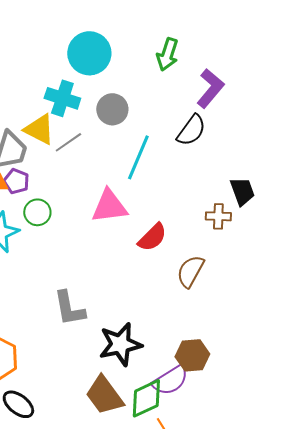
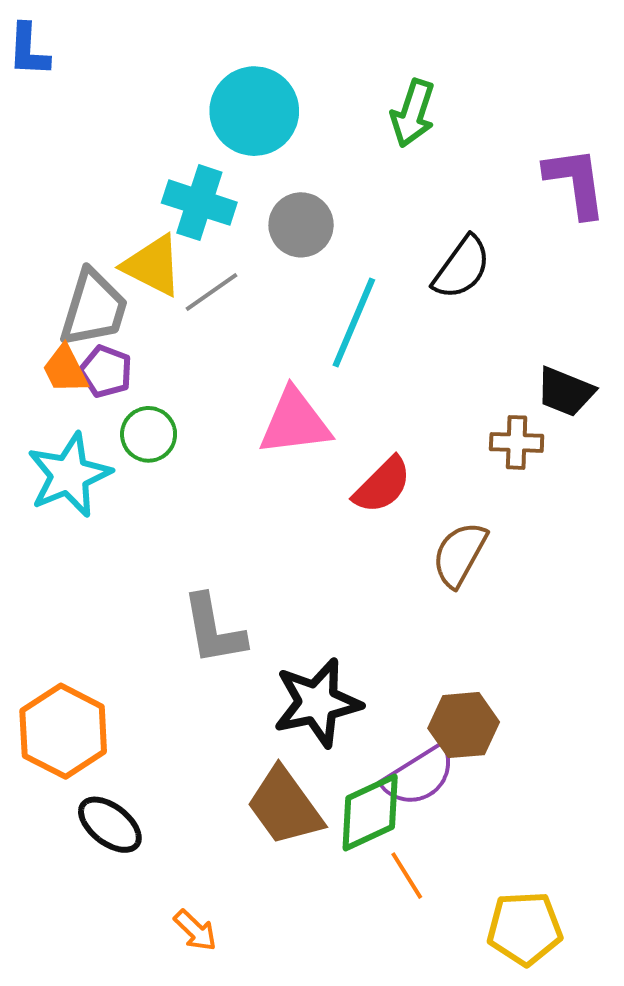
purple L-shape: (210, 88) -> (575, 182), moved, turned -48
black trapezoid: (242, 191) -> (565, 392), turned 132

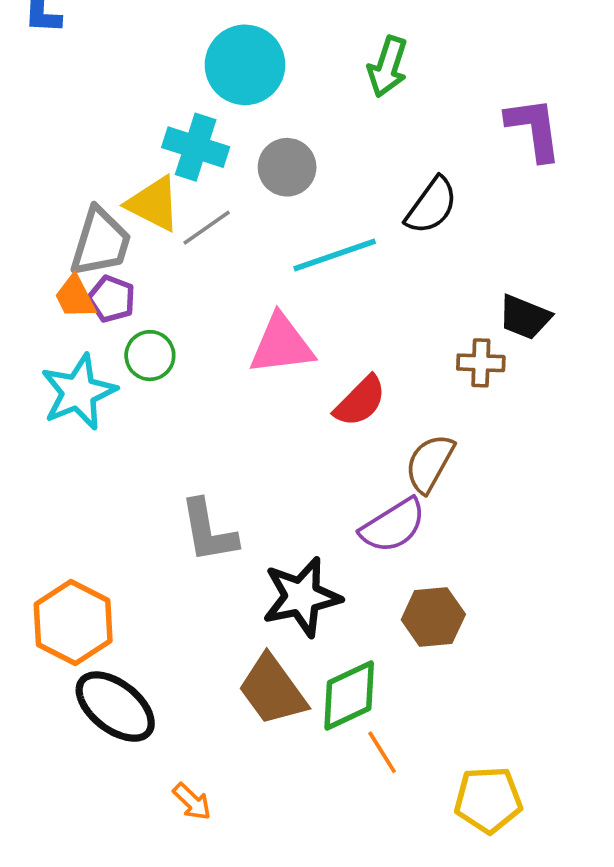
cyan line: (354, 323) -> (335, 255), turned 48
purple semicircle: (419, 776) -> (393, 526), moved
black ellipse: (110, 825) -> (115, 707), size x1.4

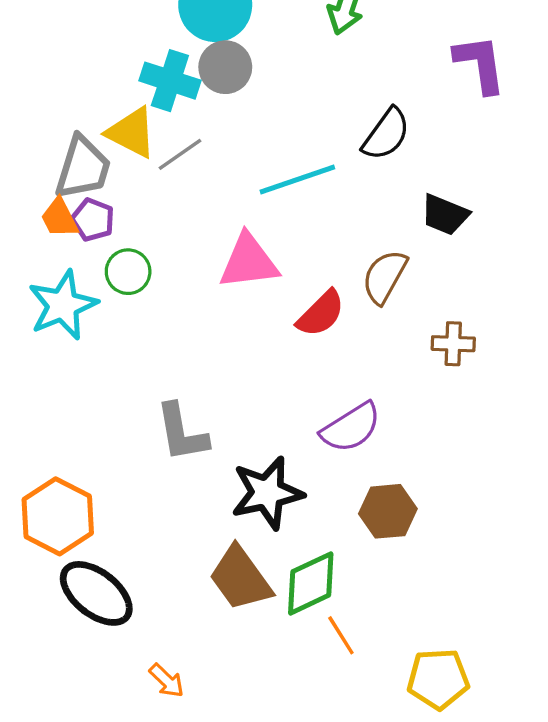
gray circle: (287, 167) -> (225, 67), moved
black trapezoid: (525, 317) -> (445, 215), moved
brown cross: (481, 363) -> (453, 344), moved
brown semicircle: (430, 463) -> (384, 277), moved

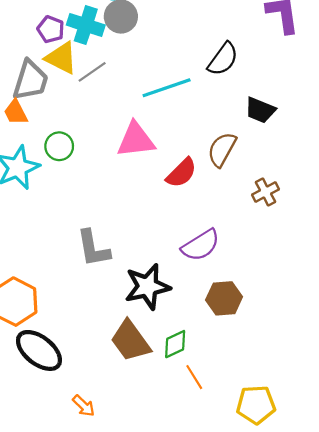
purple pentagon: (93, 220) -> (51, 29), moved
brown cross: (453, 344) -> (266, 192), turned -30
green diamond: (311, 583) -> (175, 344), size x0.7

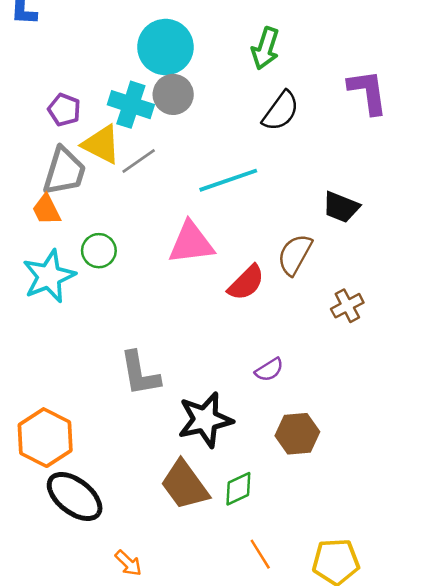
purple pentagon: (51, 29) -> (64, 110), moved
black semicircle: (223, 59) -> (281, 111), moved
purple semicircle: (201, 245) -> (269, 370), size x0.6
orange line: (194, 377) -> (260, 554), moved

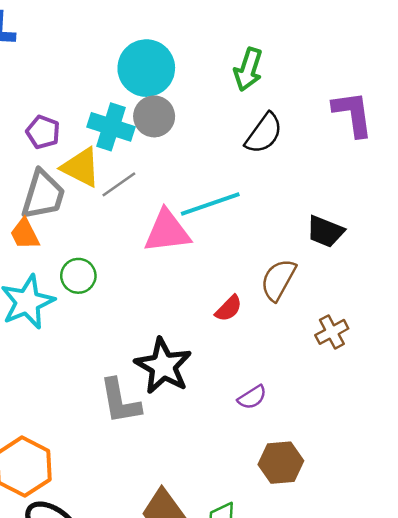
pink triangle: (191, 243) -> (167, 231), moved
red semicircle: (246, 283) -> (229, 308), size x0.7
black star: (205, 420) -> (163, 366), moved, turned -30

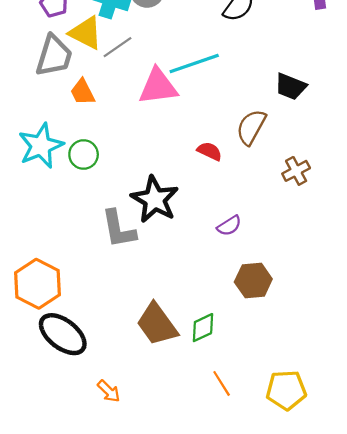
orange trapezoid: (25, 234) -> (82, 92), moved
green circle: (78, 276) -> (84, 154), moved
red semicircle: (229, 308) -> (210, 151), turned -110

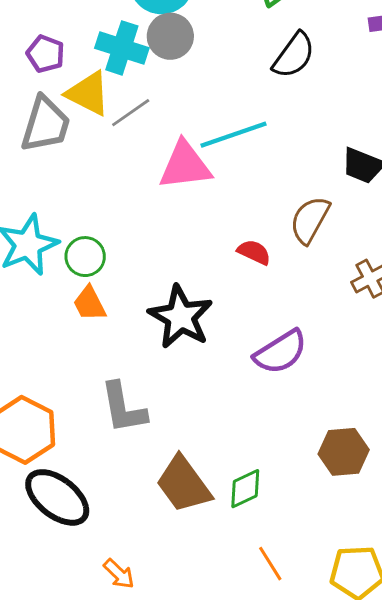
orange trapezoid: (82, 92) -> (90, 304), moved
purple semicircle: (229, 226) -> (280, 352), size x1.6
gray L-shape: (119, 229) -> (123, 408), moved
brown hexagon: (253, 280) -> (344, 452), moved

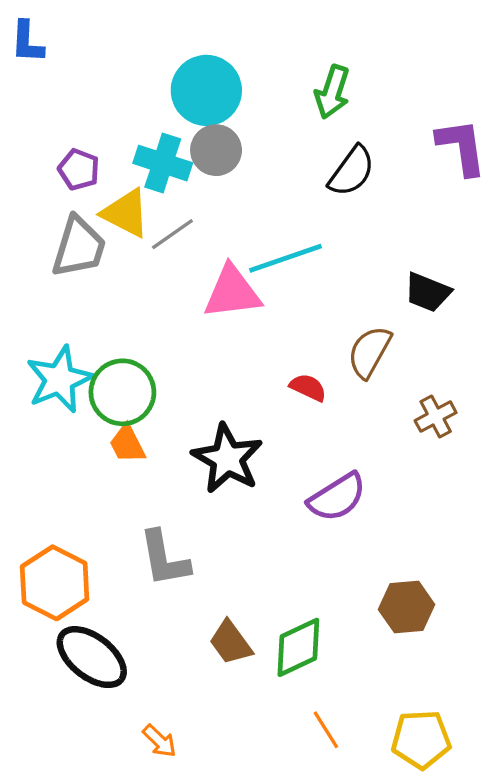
green circle: (85, 257) -> (122, 392), size x1.5
brown trapezoid: (184, 484) -> (231, 643), size x0.7
green diamond: (245, 489) -> (298, 647), size x1.4

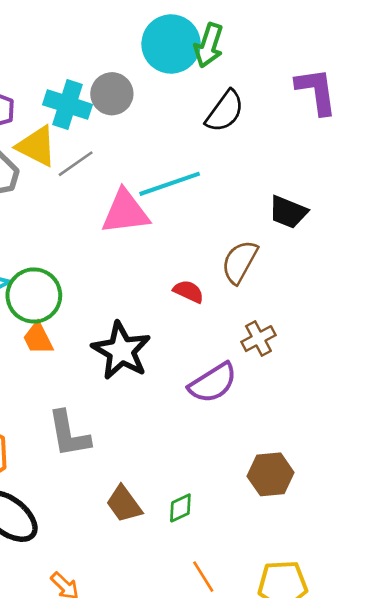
cyan circle: (206, 90) -> (171, 44), moved
brown cross: (436, 417) -> (258, 339), moved
green diamond: (298, 647) -> (180, 508), size x0.6

